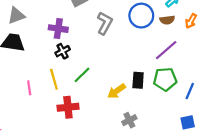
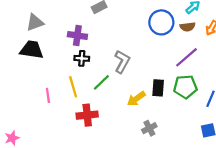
gray L-shape: (105, 23) -> (122, 62), moved
black cross: (63, 51) -> (82, 58), turned 32

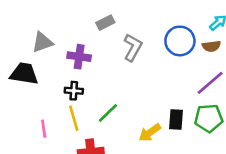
gray triangle: (35, 22) -> (42, 42), moved
black cross: (82, 58) -> (74, 91), moved
gray L-shape: (122, 62) -> (133, 47), moved

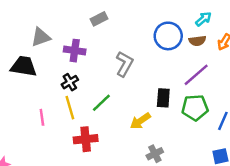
gray L-shape: (133, 47) -> (124, 64), moved
black cross: (74, 91) -> (70, 82), turned -35
black rectangle: (176, 120) -> (163, 98), moved

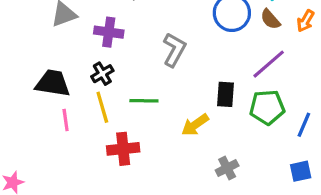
brown semicircle: (197, 41) -> (270, 19), turned 56
black trapezoid: (24, 66) -> (53, 83), moved
green line: (101, 103) -> (144, 101), turned 45
gray cross: (155, 154) -> (227, 168), moved

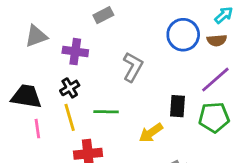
brown semicircle: (270, 19) -> (217, 40), turned -54

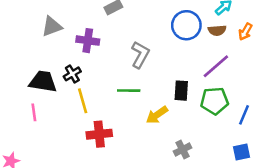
black cross: (70, 88) -> (72, 74), moved
green line: (106, 112) -> (129, 91), moved
pink line: (37, 129) -> (34, 112), moved

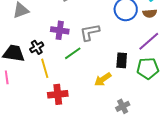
purple cross: (88, 41) -> (60, 30), moved
gray L-shape: (140, 55) -> (90, 32), turned -130
green line: (129, 91) -> (73, 53), moved, turned -36

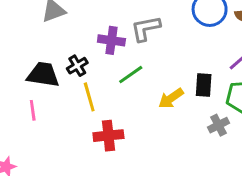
gray L-shape: (90, 32) -> (146, 29), moved
yellow arrow: (103, 79) -> (171, 98), moved
gray cross: (123, 106) -> (219, 125), moved

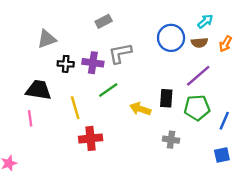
black cross: (77, 66) -> (66, 64), moved, turned 35
yellow arrow: (171, 98) -> (140, 109), turned 54
gray cross: (219, 125) -> (171, 140), moved, turned 35

